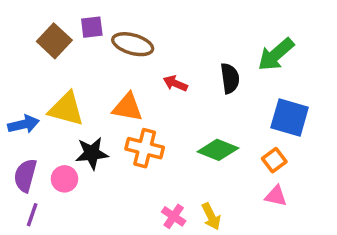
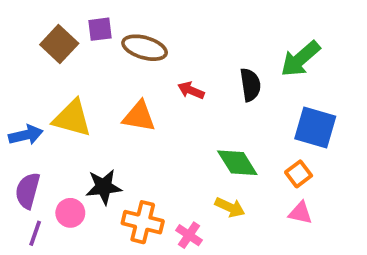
orange cross: (145, 148) -> (143, 222), moved
green diamond: (218, 150) -> (237, 163), turned 36
black star: (92, 153) -> (104, 187), moved
pink circle: (65, 179) -> (70, 213), moved
yellow arrow: (211, 216) -> (230, 207), moved, turned -40

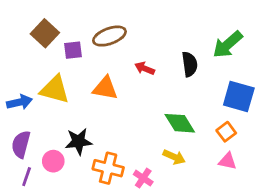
purple square: (100, 29) -> (73, 50), moved
brown ellipse: (145, 48) -> (109, 36), turned -36

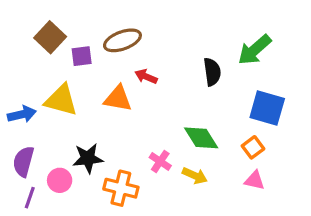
red arrow: (145, 68) -> (146, 77), moved
pink cross: (143, 178) -> (160, 161), moved

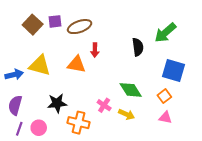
purple square: (82, 56) -> (55, 21), moved
red arrow: (146, 77) -> (95, 50), turned -112
pink circle: (60, 180) -> (39, 128), moved

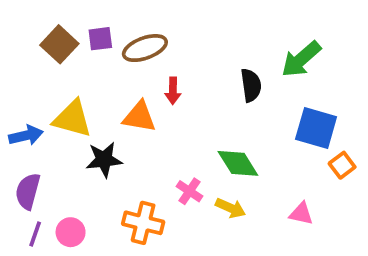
orange square: (164, 96) -> (342, 165), moved
black star: (57, 103) -> (104, 160), moved

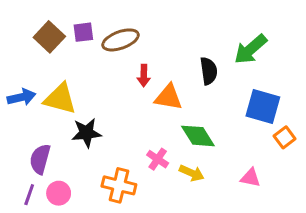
orange triangle: (139, 117) -> (168, 97), moved
blue arrow: (26, 135) -> (21, 97), moved
purple semicircle: (28, 191) -> (40, 159), moved

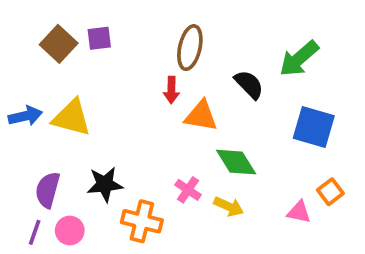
brown ellipse: (121, 40) -> (190, 48), moved, turned -57
black semicircle: (209, 71) -> (249, 84), turned -36
black star: (86, 133) -> (105, 184), moved
orange square: (285, 137) -> (330, 192), moved

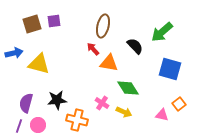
brown square: (59, 44) -> (32, 24), turned 30
red arrow: (171, 90) -> (93, 49), turned 136
blue arrow: (25, 116) -> (14, 53), moved

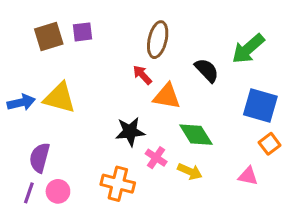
blue arrow: (14, 53) -> (21, 102), moved
black star: (57, 100) -> (130, 132), moved
orange square: (179, 104) -> (270, 144), moved

